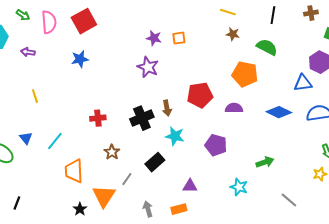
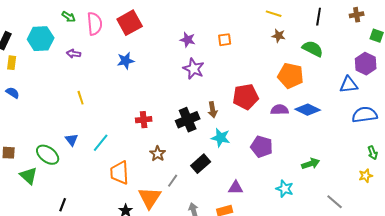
purple star: (154, 38) -> (188, 40), moved
blue diamond: (279, 112) -> (308, 110), moved

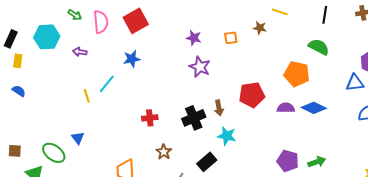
brown star: (279, 36) -> (260, 28), moved
cyan line: (101, 143) -> (107, 84), moved
purple pentagon: (262, 147) -> (288, 161), moved

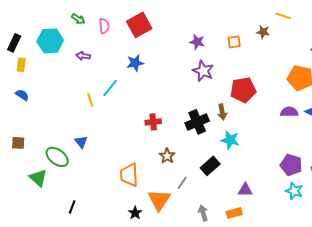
pink semicircle: (101, 22) -> (104, 26), size x0.7
red pentagon: (252, 95) -> (243, 90), moved
brown square: (15, 151) -> (18, 143), moved

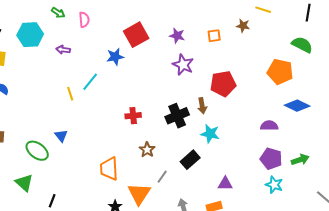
red square: (139, 25) -> (136, 35), moved
purple semicircle: (289, 112) -> (269, 126), moved
green triangle: (38, 178) -> (24, 183), moved

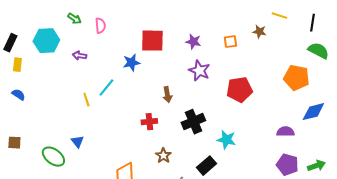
black line: (308, 13) -> (312, 23), moved
red square: (136, 35) -> (152, 41), turned 30
brown arrow: (202, 106) -> (167, 95), moved
blue diamond: (297, 106) -> (313, 112), turned -40

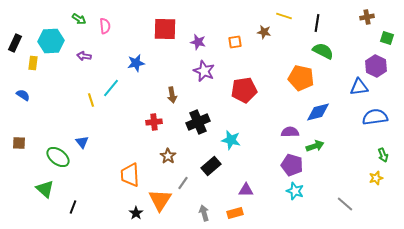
red square: (152, 41) -> (165, 29), moved
yellow rectangle: (17, 65) -> (33, 63), moved
green arrow: (316, 166) -> (315, 146), moved

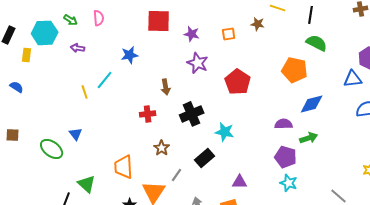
green arrow: (79, 19) -> (71, 20), moved
red pentagon: (244, 90) -> (238, 82), turned -30
green triangle: (45, 189) -> (87, 184), moved

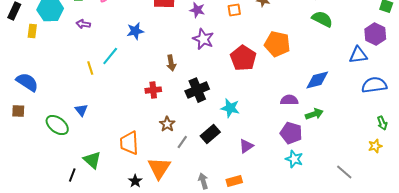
orange pentagon: (295, 70) -> (277, 44), moved
blue semicircle: (17, 87) -> (27, 82), moved, size x1.6
gray line: (177, 175) -> (182, 142), moved
purple triangle: (240, 182) -> (246, 146), moved, turned -35

